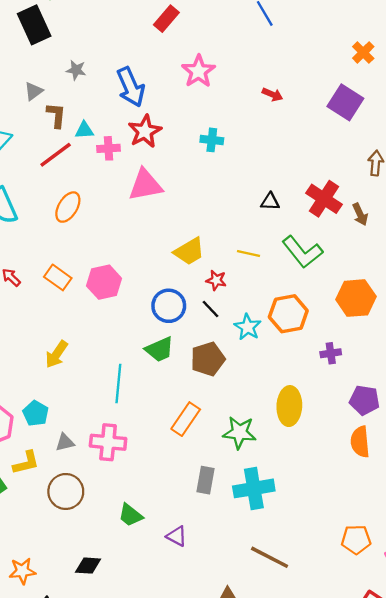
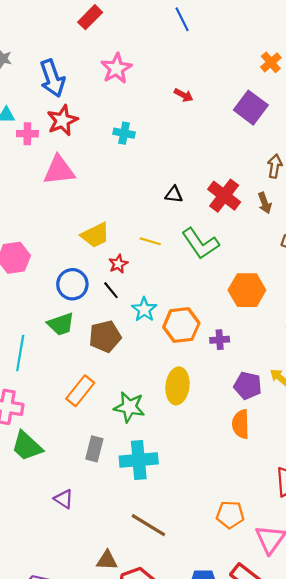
brown arrow: (360, 214) -> (265, 203), moved
red star: (216, 280) -> (118, 264), turned 30
orange hexagon: (288, 314) -> (181, 325), moved
green trapezoid: (130, 515) -> (27, 446), moved, size x1.4

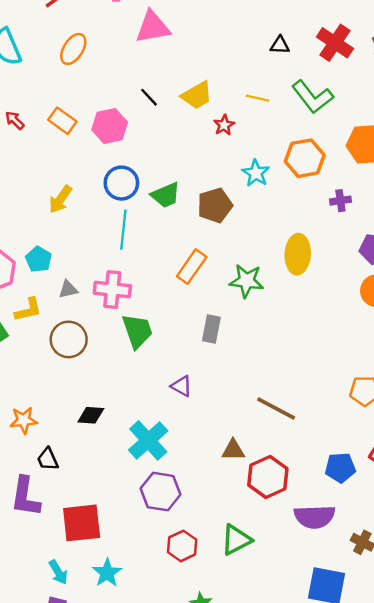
blue circle: (72, 284) -> (121, 183), moved
black line: (111, 290) -> (149, 97), moved
orange hexagon: (181, 325) -> (305, 158), moved
green trapezoid: (27, 446) -> (137, 331), turned -148
cyan cross: (139, 460) -> (148, 440), moved, turned -33

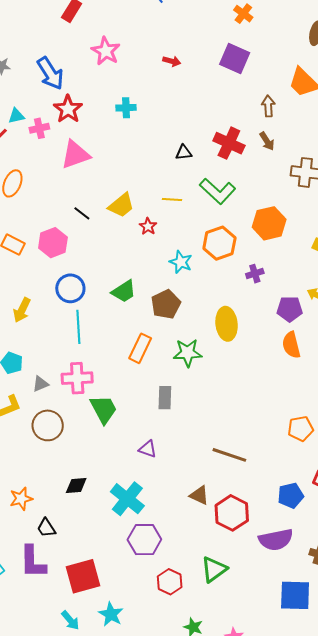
green trapezoid: (166, 195) -> (124, 291), moved
brown pentagon: (215, 205) -> (166, 304), moved
brown triangle: (233, 450) -> (199, 495), turned 35

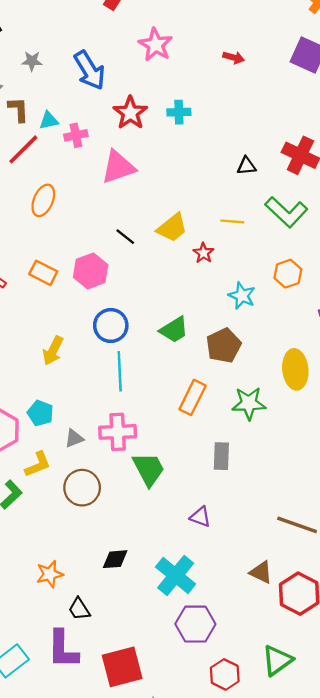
red star: (68, 109) -> (130, 113), moved
orange hexagon: (219, 243) -> (288, 274), size x0.7

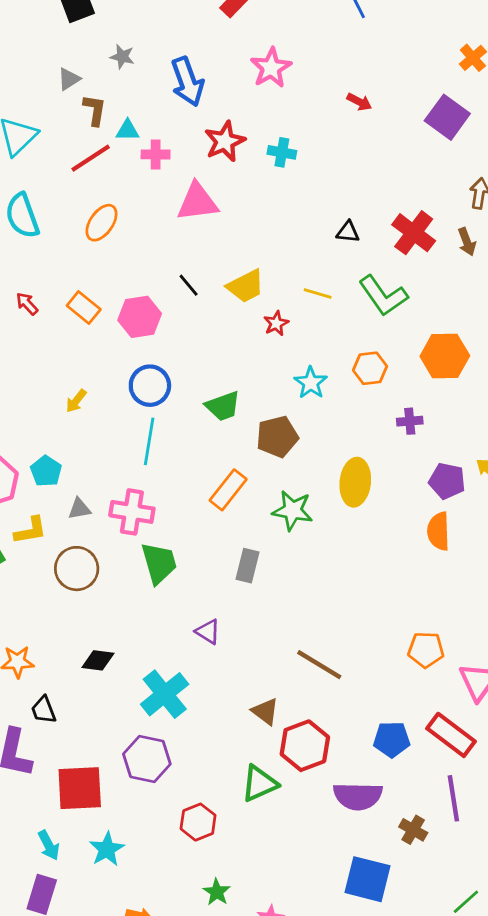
yellow arrow: (53, 351) -> (76, 401), size x0.7
purple hexagon: (195, 624) -> (147, 759), moved
green triangle: (277, 660) -> (259, 784), moved

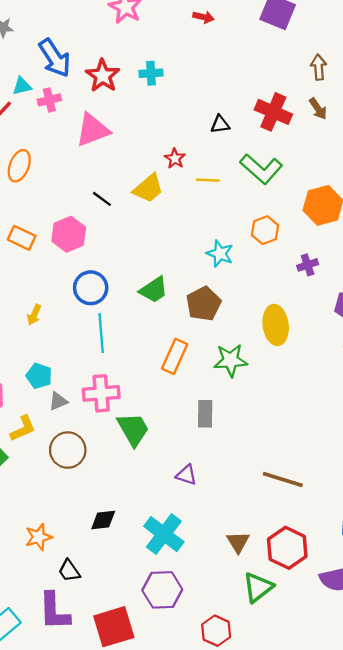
blue arrow: (187, 82) -> (55, 58), moved
red star: (276, 323) -> (175, 159), moved
cyan pentagon: (46, 471) -> (39, 376), moved
brown triangle: (265, 711) -> (238, 542), moved, turned 35

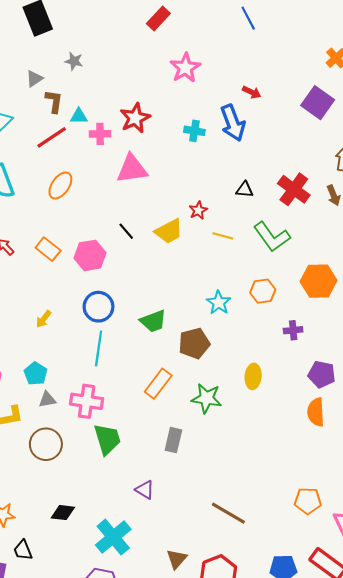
blue arrow: (55, 58) -> (233, 123), moved
red star: (103, 76) -> (135, 118), moved
yellow ellipse: (276, 325) -> (253, 376), size x0.7

